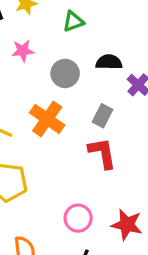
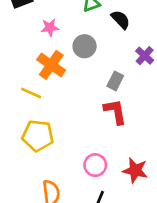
black semicircle: (109, 62) -> (121, 20), moved, turned 45
orange cross: (47, 119) -> (51, 65), moved

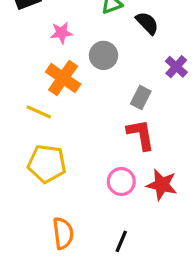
pink circle: (95, 165) -> (121, 182), moved
red star: (135, 170) -> (162, 185), moved

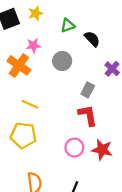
orange cross: (63, 78) -> (19, 65), moved
yellow line: (39, 112) -> (30, 104), moved

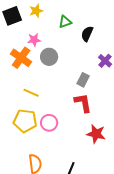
black semicircle: (92, 39) -> (87, 34), turned -112
gray circle: (62, 61) -> (49, 57), moved
pink circle: (74, 148) -> (49, 123), moved

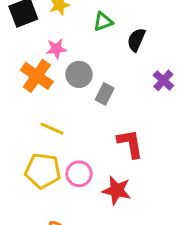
gray rectangle: (83, 80) -> (105, 94), moved
red star: (96, 134) -> (117, 190), moved

